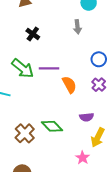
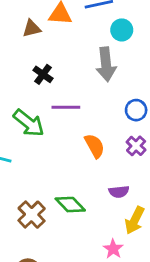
gray arrow: (77, 27) -> (106, 64), size x1.6
purple line: (49, 68) -> (66, 107), moved

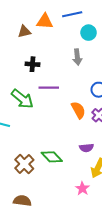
gray arrow: (106, 64) -> (77, 57), size x0.7
black cross: (43, 74) -> (32, 64), turned -32
orange semicircle: (95, 146) -> (78, 110), moved

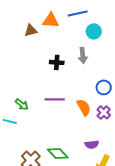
black cross: (32, 64) -> (57, 62), moved
purple line: (49, 88) -> (55, 99), moved
green arrow: (22, 99) -> (22, 104), moved, size x0.6

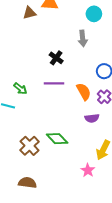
black cross: (57, 62) -> (56, 58), moved, turned 32
purple semicircle: (92, 144) -> (92, 118), moved

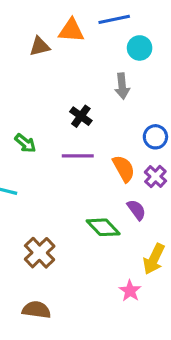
green arrow: (20, 89) -> (25, 143), moved
purple semicircle: (92, 118) -> (136, 210), turned -120
green diamond: (57, 139) -> (103, 227), moved

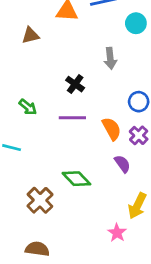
brown triangle: (40, 46) -> (30, 35), moved
cyan circle: (140, 48) -> (136, 23), moved
green diamond: (103, 227) -> (76, 179), moved

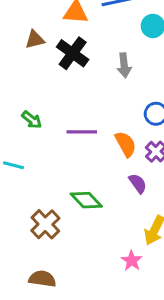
black cross: (75, 84) -> (73, 53), moved, size x1.5

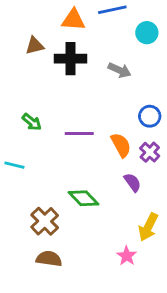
black cross: (73, 53) -> (71, 59), turned -36
gray arrow: (124, 65) -> (119, 70), turned -60
brown semicircle: (42, 279) -> (49, 259), moved

